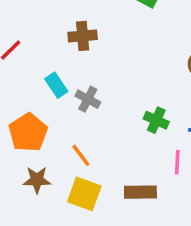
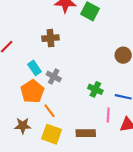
orange pentagon: (28, 132) -> (32, 91), moved

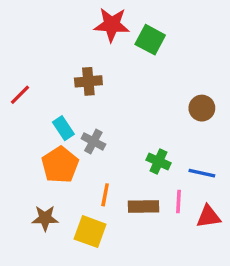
orange line: (49, 111) -> (105, 195), moved, turned 48
brown rectangle: (86, 133) -> (143, 207), moved

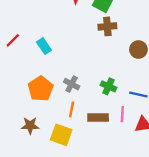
brown cross: (88, 81) -> (107, 26), moved
cyan rectangle: (63, 128) -> (44, 46), moved
gray cross: (93, 141) -> (72, 84), moved

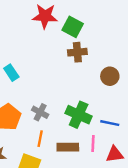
green cross: (108, 86) -> (79, 115), size x1.5

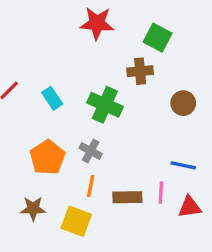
green square: (73, 27) -> (158, 38), moved
green cross: (79, 115) -> (105, 105), moved

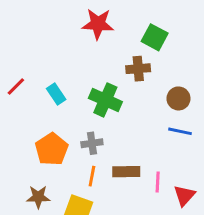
gray cross: (91, 151) -> (92, 143), turned -36
blue line: (183, 165) -> (180, 131), moved
brown rectangle: (127, 197) -> (126, 172), moved
red triangle: (190, 207) -> (184, 195), turned -40

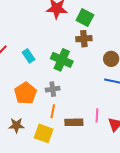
green square: (155, 37) -> (85, 18), moved
brown rectangle: (126, 172) -> (74, 122), moved

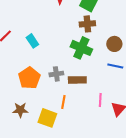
green cross: (62, 60) -> (81, 48), moved
orange line: (53, 111) -> (63, 102), moved
brown rectangle: (74, 122) -> (77, 80), moved

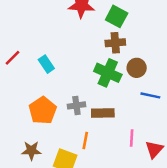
brown circle: (114, 44) -> (137, 68), moved

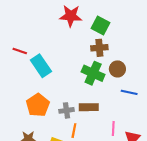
red line: (13, 58) -> (20, 51), moved, turned 64
cyan rectangle: (46, 64) -> (41, 66), size x1.5
gray cross: (76, 105) -> (66, 110), moved

